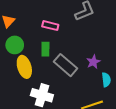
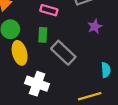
purple star: (93, 62) -> (95, 27), moved

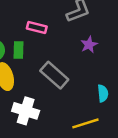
green rectangle: (43, 35) -> (18, 50), moved

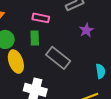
green rectangle: (18, 50) -> (35, 38), moved

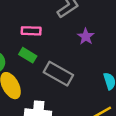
green rectangle: (35, 38) -> (28, 55), turned -48

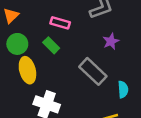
gray rectangle: (58, 74) -> (93, 71), moved

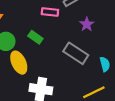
pink rectangle: (60, 23) -> (50, 12), moved

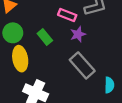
purple star: (87, 24) -> (78, 34), moved

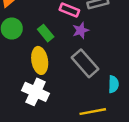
yellow ellipse: (20, 59) -> (40, 60), moved

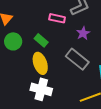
purple star: (81, 30) -> (83, 33), moved

